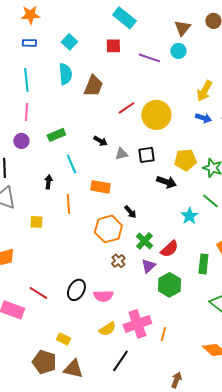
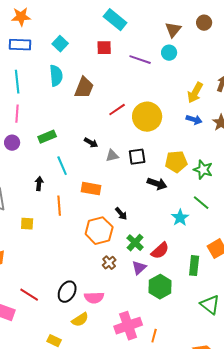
blue rectangle: (29, 43) -> (20, 45), size x1.5
yellow semicircle: (107, 329) -> (80, 320), moved

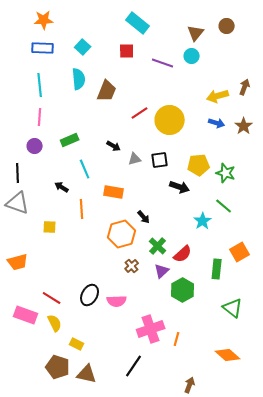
yellow arrow: (195, 93) -> (218, 96), turned 45
black arrow: (39, 184) -> (62, 187), turned -64
yellow semicircle: (80, 320) -> (55, 323), moved, turned -84

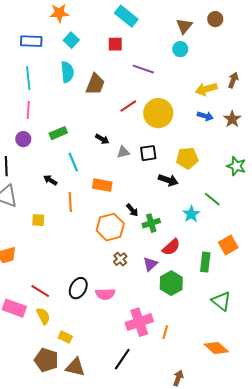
orange star: (44, 20) -> (59, 13), moved
purple line: (163, 63) -> (143, 69), moved
green star: (226, 173) -> (236, 166), moved
green cross: (158, 246) -> (151, 223), moved, turned 30

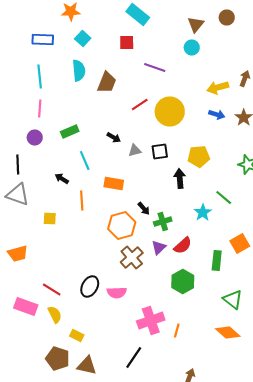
black arrow: (168, 180) -> (180, 178), turned -114
brown cross: (120, 259) -> (132, 258), size x1.6
purple triangle: (150, 264) -> (159, 248), moved
orange diamond: (216, 348) -> (228, 332), moved

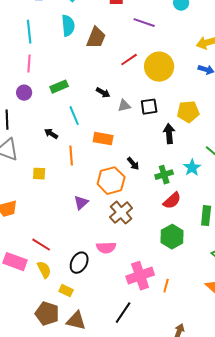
green cross: (163, 222) -> (164, 175), moved
purple triangle: (159, 248) -> (81, 203), moved
black ellipse: (90, 286) -> (79, 263), moved

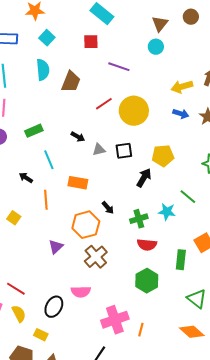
black arrow: (169, 134) -> (144, 178), turned 36
cyan star: (192, 168) -> (167, 212), turned -30
yellow square: (39, 174) -> (14, 218), turned 32
red semicircle: (172, 201) -> (147, 245), turned 48

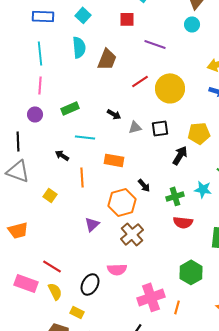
cyan line: (49, 160) -> (85, 137), turned -60
green hexagon: (147, 281) -> (191, 272), moved

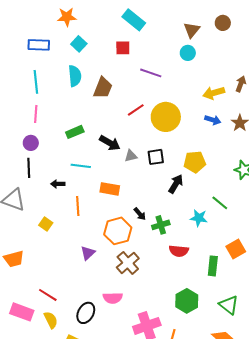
green rectangle: (70, 108) -> (75, 132), moved
black arrow: (114, 114) -> (110, 143), size x1.5
black line: (18, 141) -> (29, 168), moved
black arrow: (62, 155) -> (58, 184), turned -32
green cross: (175, 196) -> (161, 225), moved

